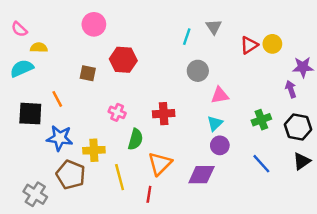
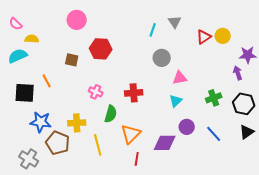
blue star: (60, 138) -> (41, 122), moved
purple circle: (220, 145) -> (187, 127), moved
red line: (149, 194) -> (137, 159), moved

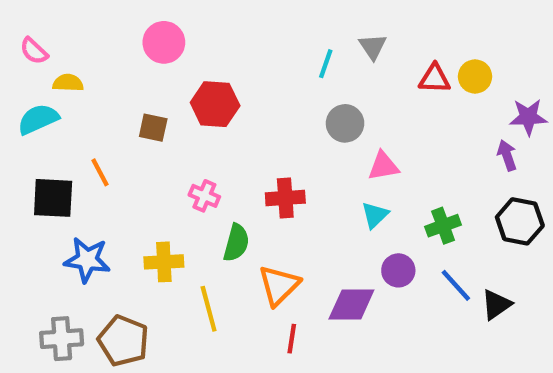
red triangle: (204, 37) -> (435, 79), turned 35
green cross: (214, 98) -> (443, 226), moved
black triangle: (247, 132) -> (496, 305), moved
brown pentagon: (58, 143) -> (123, 341), moved
gray cross: (29, 159) -> (62, 339), turned -36

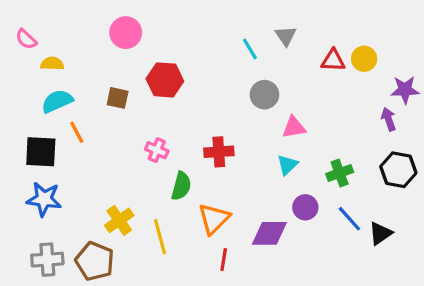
cyan line: (326, 64) -> (250, 49), turned -50
cyan semicircle: (38, 119) -> (57, 101), moved
blue star: (87, 260) -> (44, 199), moved
yellow cross: (164, 262) -> (119, 220), moved, turned -32

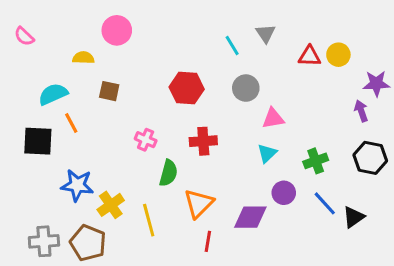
yellow semicircle: (52, 64) -> (83, 58), moved
red hexagon: (165, 80) -> (187, 88), moved
blue star: (44, 199) -> (77, 185), moved

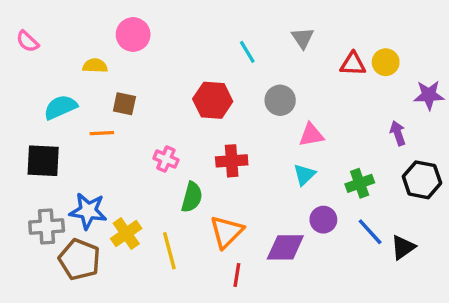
cyan line: (232, 46) -> (247, 52), moved
purple arrow: (361, 111) -> (398, 133), moved
orange line: (71, 123) -> (102, 133), moved, turned -65
gray cross: (44, 241) -> (47, 227), moved
brown pentagon: (88, 243) -> (79, 259), moved

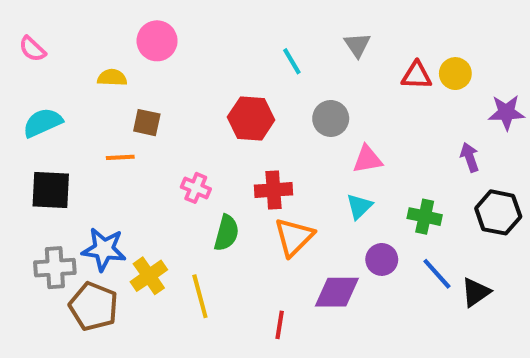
cyan semicircle: (60, 107) -> (43, 123), moved
green cross: (360, 183) -> (425, 217), turned 32
orange triangle: (226, 232) -> (294, 237), moved

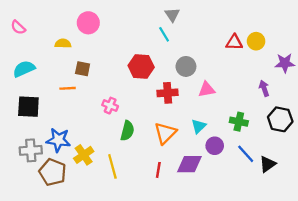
gray triangle: (357, 45) -> (172, 15), moved
red cross: (273, 190) -> (168, 93), moved
cyan triangle: (359, 206) -> (199, 126), moved
red line: (280, 325) -> (158, 170), moved

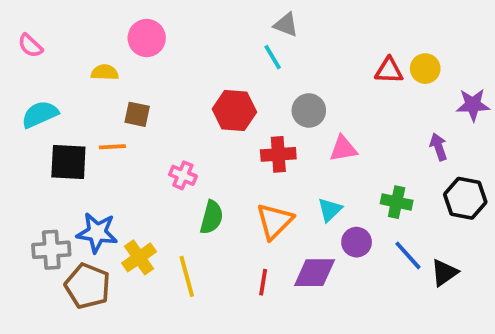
gray triangle: (172, 15) -> (286, 25), turned -35
black square: (28, 107) -> (68, 162), moved

